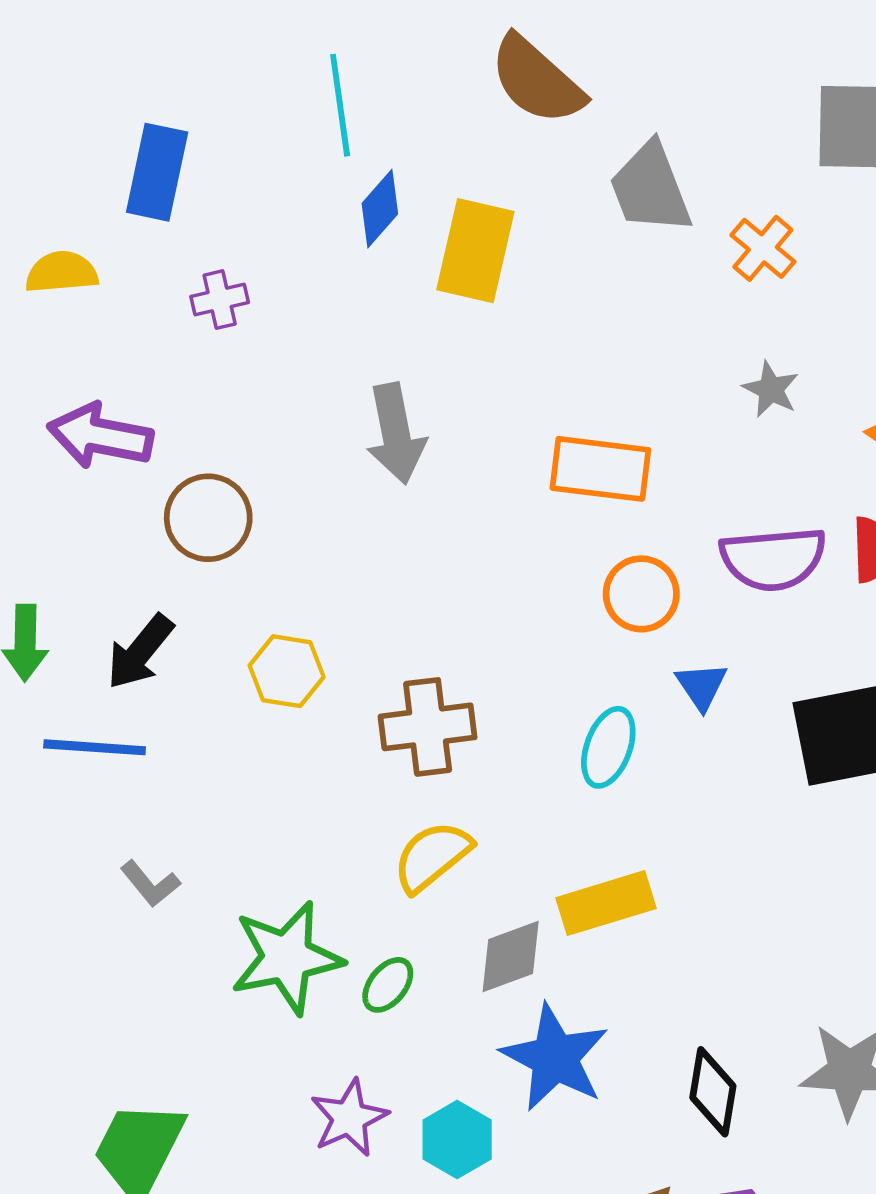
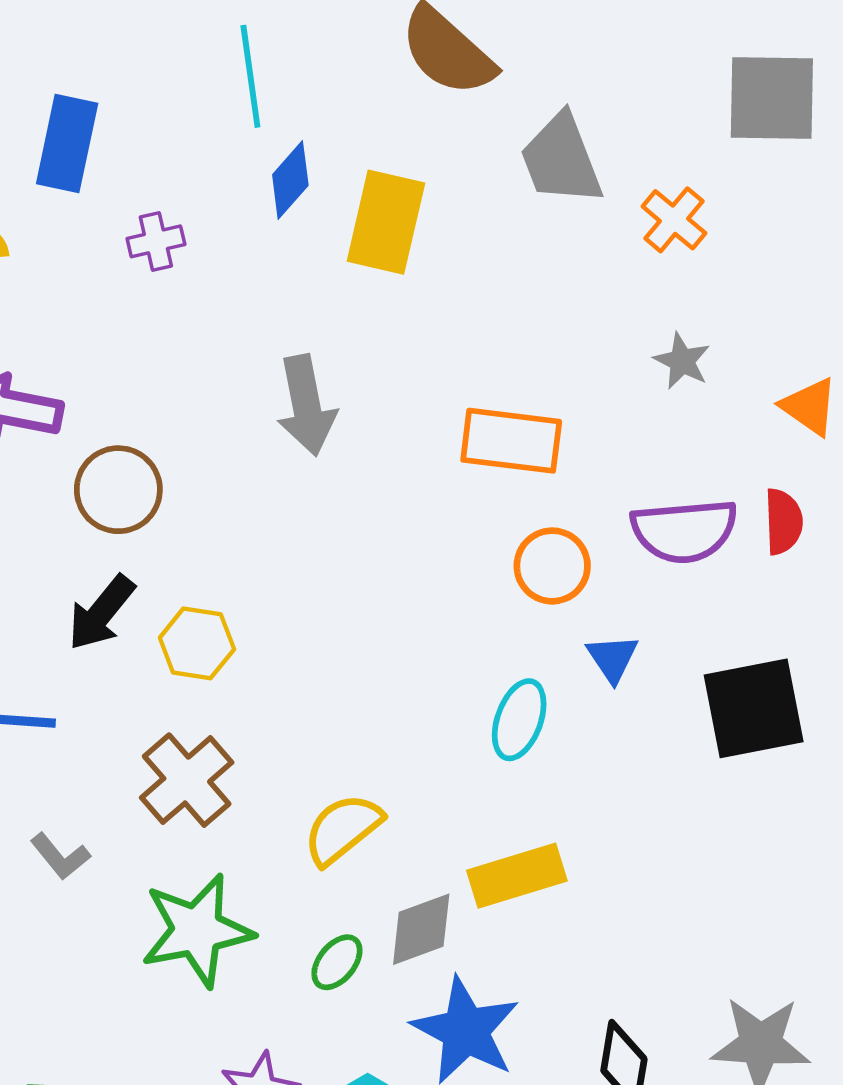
purple cross: (220, 300) -> (156, 241), moved
black arrow: (140, 652) -> (101, 613), moved
brown cross: (428, 727) -> (187, 780), moved, turned -34
green ellipse: (388, 985) -> (337, 962), moved

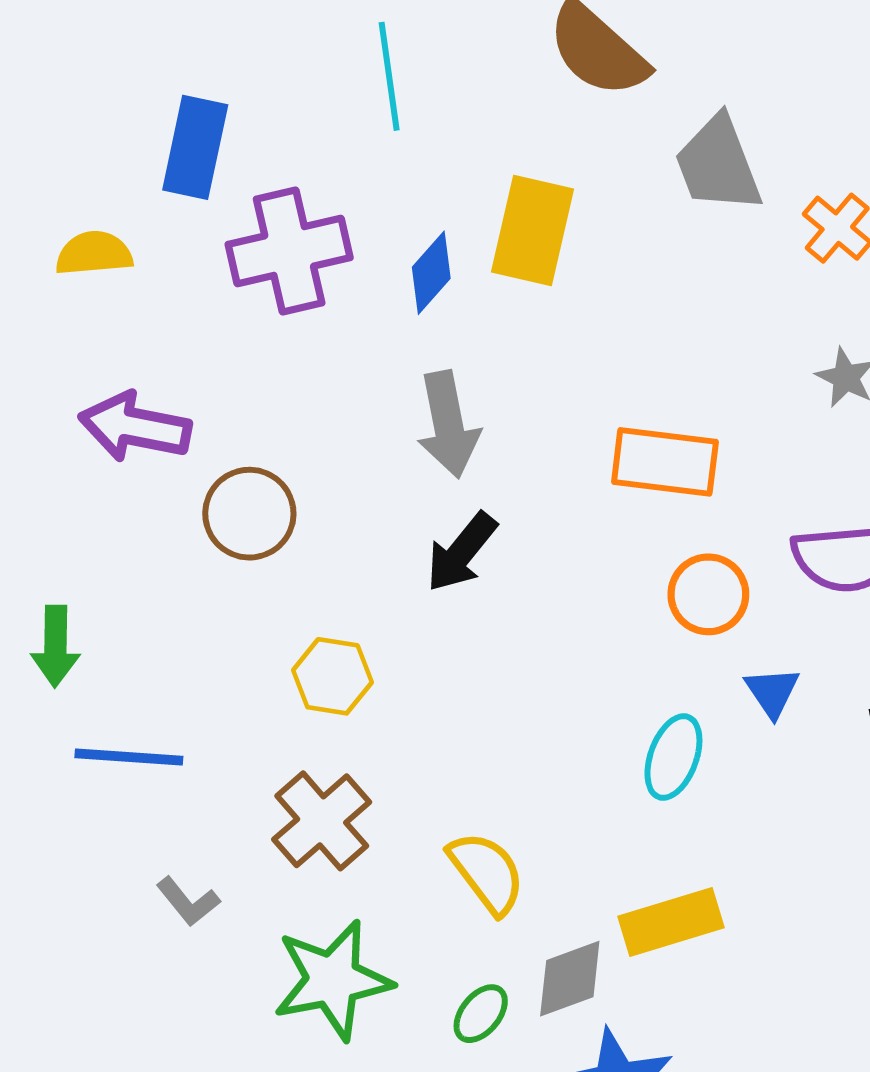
blue diamond: (290, 180) -> (431, 273), moved
purple cross: (156, 241) -> (289, 251), size x2.0
black arrow: (101, 613) -> (461, 552), moved
yellow semicircle: (343, 829) -> (487, 873), turned 92

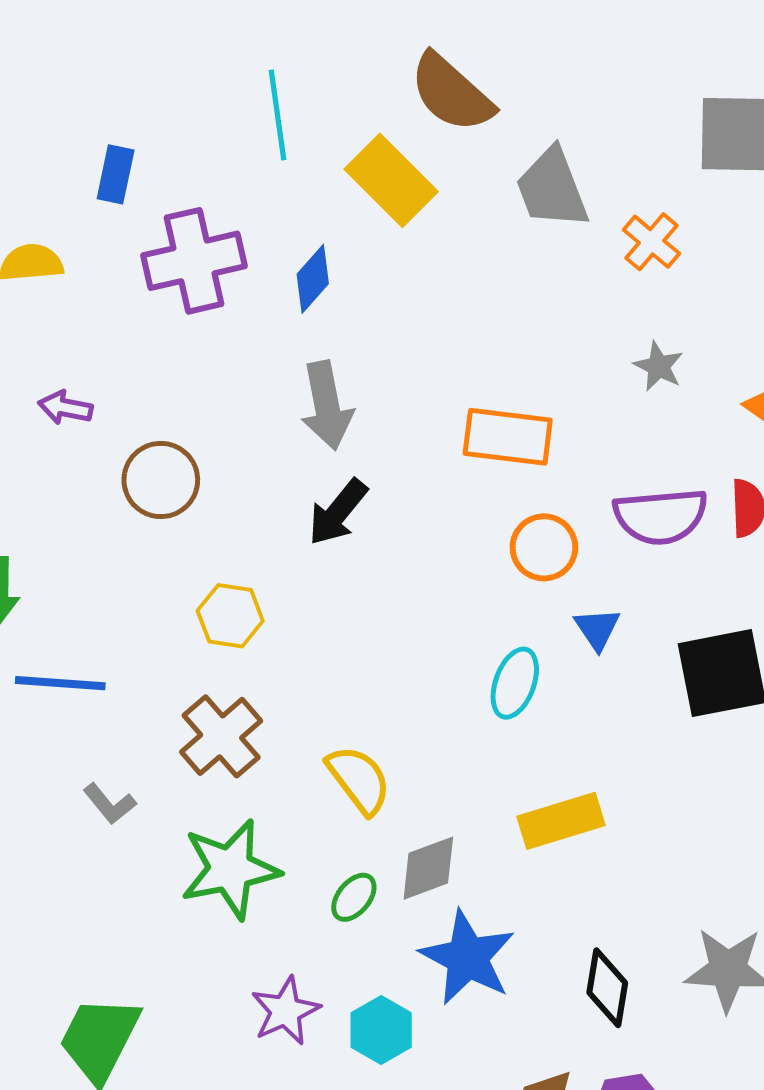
blue rectangle: (195, 147) -> (116, 174), size x0.7
yellow rectangle: (532, 231) -> (391, 180), moved, turned -58
purple arrow: (135, 427) -> (65, 408), size x0.6
yellow rectangle: (671, 922) -> (561, 821), moved

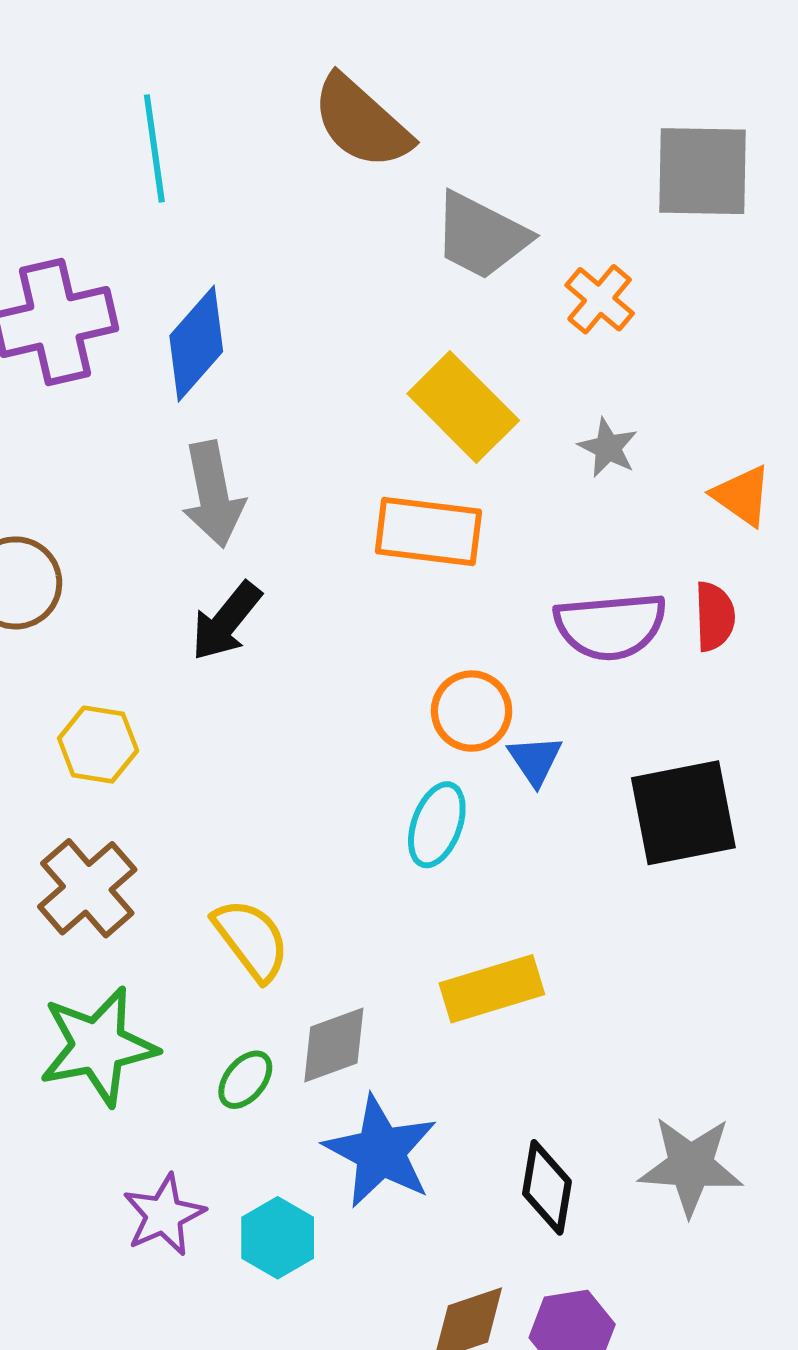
yellow rectangle: (391, 180) -> (463, 407), moved
gray trapezoid: (552, 188) -> (481, 236), turned -42
blue diamond: (313, 279) -> (196, 344), size x1.4
orange circle: (544, 547) -> (472, 711), moved

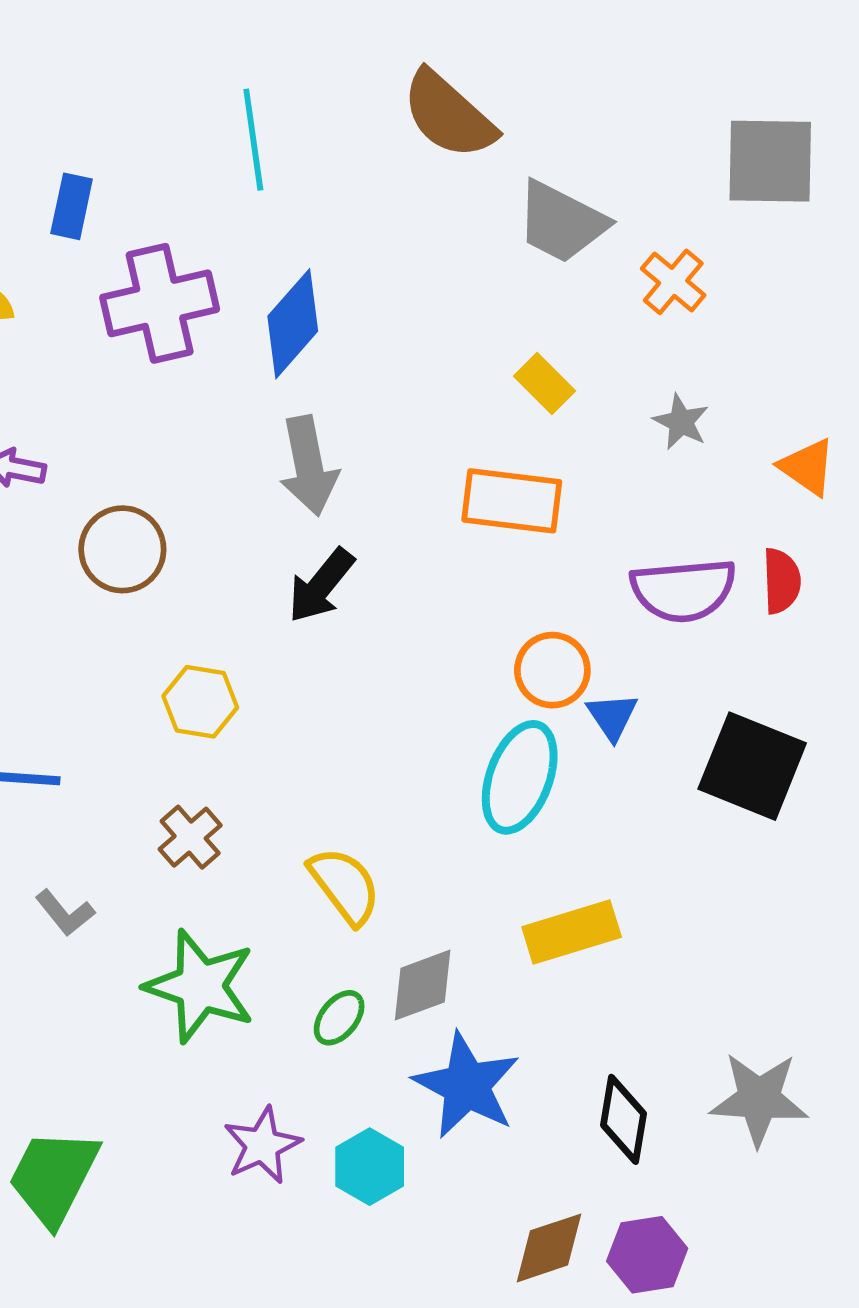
yellow rectangle: (463, 407) -> (544, 383), size x0.6
black square: (683, 813) -> (752, 766), turned 33
cyan ellipse: (437, 825) -> (520, 777), size x1.4
brown cross: (87, 888) -> (190, 837), size x0.7
green star: (98, 1046) -> (200, 986), turned 30

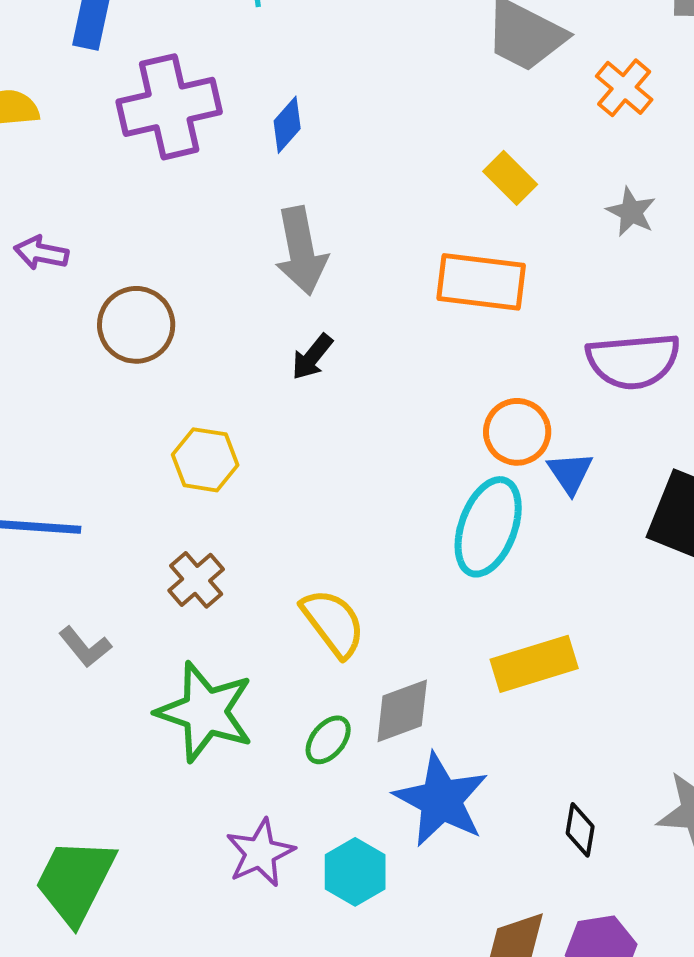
blue diamond: (293, 324) -> (287, 125), size x0.6
black arrow: (321, 585) -> (312, 357), size x0.7
black diamond: (623, 1119) -> (580, 830), size x0.7

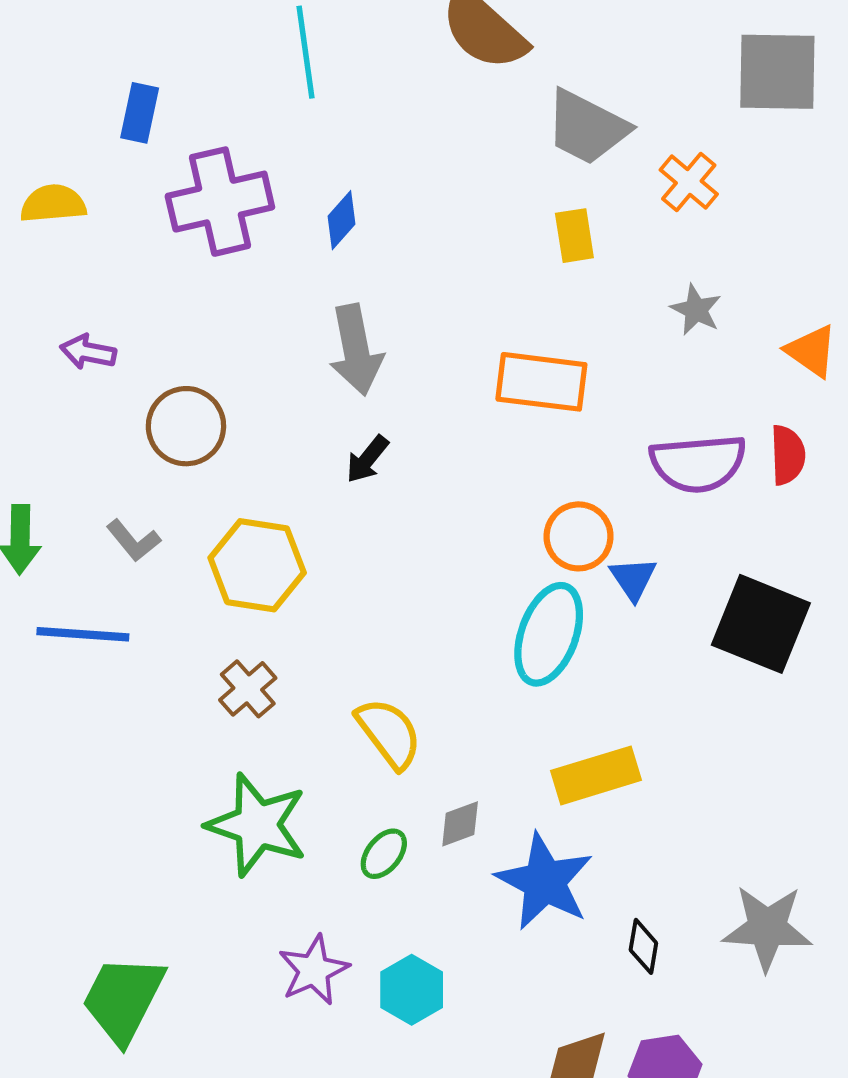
yellow rectangle: (510, 178) -> (574, 236), moved, turned 36
yellow hexagon: (205, 460) -> (257, 565), size x1.4
gray L-shape: (85, 647) -> (133, 541), moved
gray diamond: (402, 711) -> (460, 824), size x0.7
blue star: (441, 800) -> (545, 882), moved

